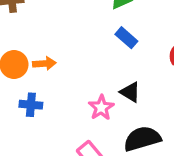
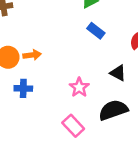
black triangle: (130, 92) -> (118, 73), moved

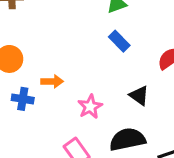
orange arrow: (32, 55) -> (52, 81), moved

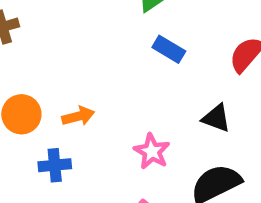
orange arrow: (52, 81) -> (78, 116), moved

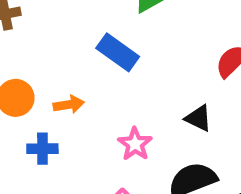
blue rectangle: (169, 49) -> (118, 52), moved, size x1.4

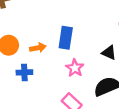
blue rectangle: (118, 52) -> (66, 38), moved, turned 65

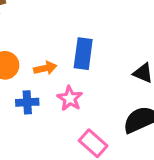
pink star: (75, 68) -> (70, 98), moved

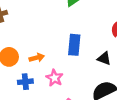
blue rectangle: (83, 54) -> (74, 45), moved

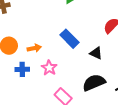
blue rectangle: (74, 45) -> (69, 39), turned -54

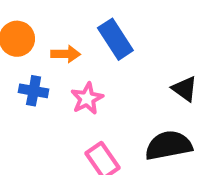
blue rectangle: (69, 39) -> (115, 39), moved

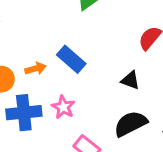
orange arrow: (66, 54) -> (35, 69), moved
blue cross: (34, 91) -> (24, 113), size x1.6

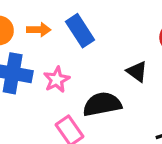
black semicircle: (131, 124) -> (102, 104), moved

